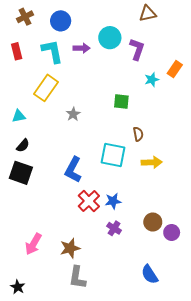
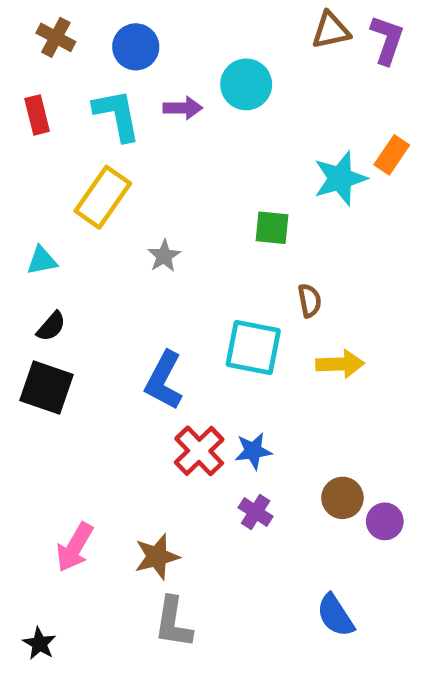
brown cross: (25, 17) -> (56, 37), turned -35
purple L-shape: (137, 49) -> (387, 40), moved
cyan star: (152, 80) -> (340, 178), size x1.6

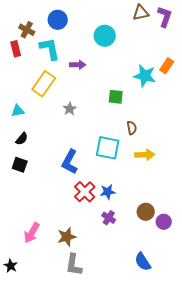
brown cross: (56, 37) -> (27, 30), moved
purple arrow: (183, 108) -> (78, 65), moved
cyan star: (340, 178) -> (145, 76), turned 30
black square: (46, 387) -> (20, 165), size x0.7
black star: (39, 644) -> (11, 266), moved

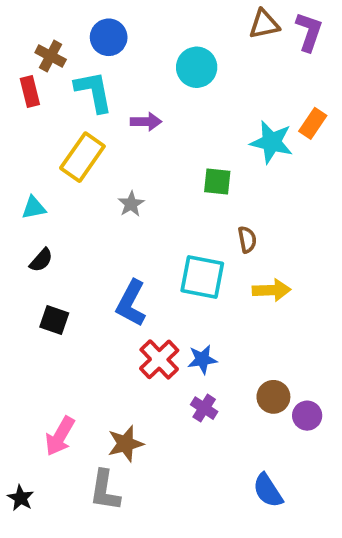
black square: (20, 165) -> (54, 320), moved
gray L-shape: (74, 265) -> (105, 490), moved

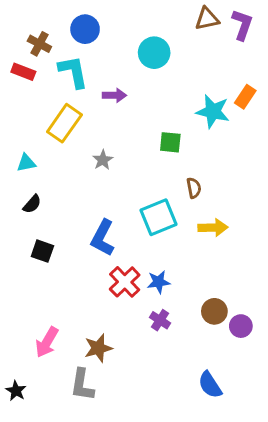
red rectangle: (30, 92) -> (23, 72), turned -55
cyan square: (202, 277) -> (159, 217), turned -33

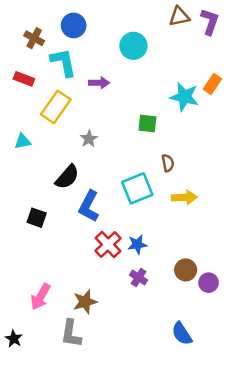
red rectangle: (23, 72) -> (24, 79), moved
black semicircle: (32, 204) -> (67, 177), moved, size x1.5

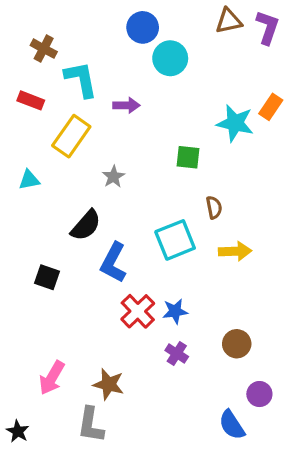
blue circle: (74, 25) -> (143, 27), moved
purple circle: (209, 283) -> (259, 394), moved
brown star: (85, 302) -> (109, 384), turned 30

